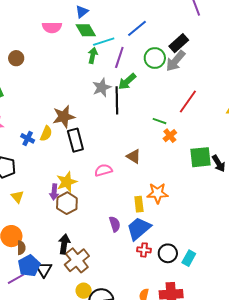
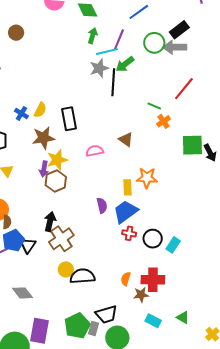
cyan line: (104, 42) -> (107, 52), moved
gray arrow: (175, 61) -> (175, 47), turned 45
brown star: (64, 117) -> (43, 138), moved

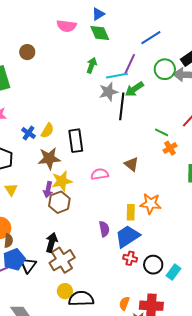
green arrow: (93, 36) -> (92, 65), moved

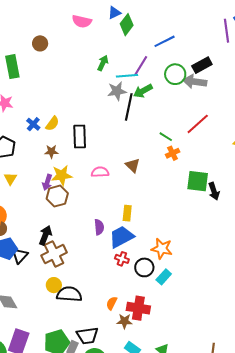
green diamond: (100, 33) -> (127, 25), moved, turned 55
brown star: (49, 158) -> (51, 152), size x0.6
orange star: (151, 204) -> (162, 249), moved

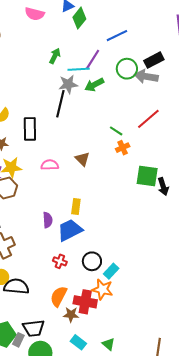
black line: (129, 107) -> (60, 104), moved
orange star: (162, 249) -> (102, 289), moved
red cross: (122, 259) -> (60, 261), moved
orange semicircle: (112, 303) -> (59, 296), size x1.5

